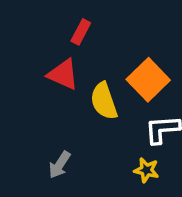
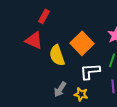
gray arrow: (60, 165) -> (60, 89), moved

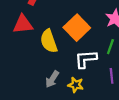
red triangle: (34, 40) -> (23, 24), turned -30

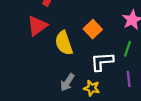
red triangle: (23, 24) -> (37, 26), turned -30
orange square: (77, 28) -> (93, 29), size x0.7

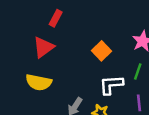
yellow semicircle: (64, 43) -> (39, 82), moved, turned -60

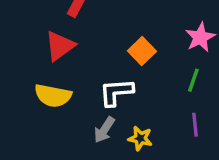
white L-shape: (111, 85) -> (116, 92), moved

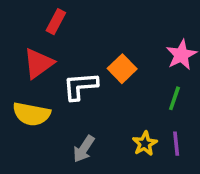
white L-shape: (116, 92) -> (80, 86), moved
yellow star: (140, 138) -> (145, 144), moved, turned 30

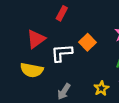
red rectangle: (56, 22) -> (62, 13), moved

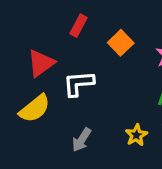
orange square: (87, 42) -> (121, 43), moved
yellow semicircle: (32, 70) -> (35, 109), turned -50

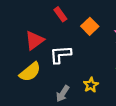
red rectangle: (78, 26) -> (60, 14), turned -64
yellow star: (136, 135) -> (91, 85), moved

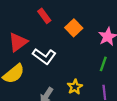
white L-shape: (60, 55) -> (44, 56), turned -140

